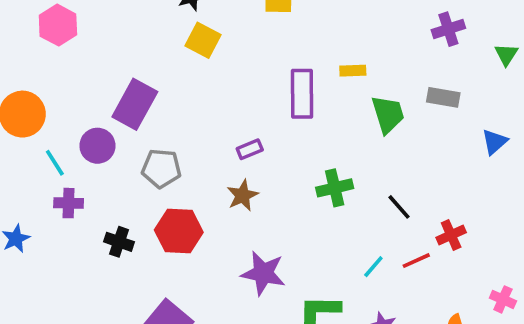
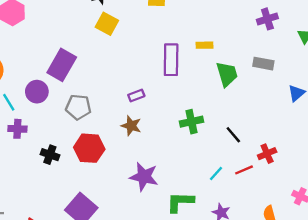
brown star: (243, 195) -> (131, 126), turned -30

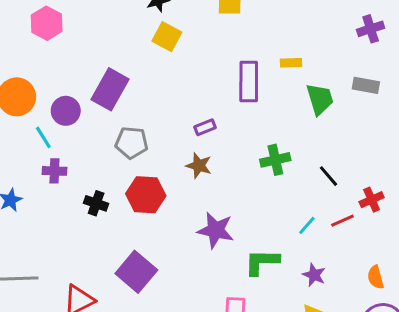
purple circle: (37, 92) -> (66, 111), moved

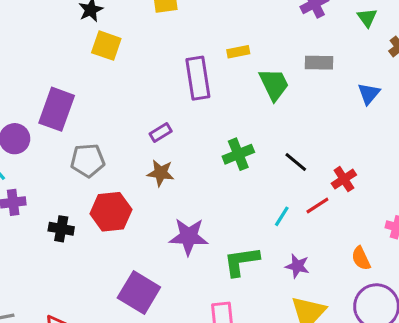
purple square: (136, 272) -> (139, 292), moved

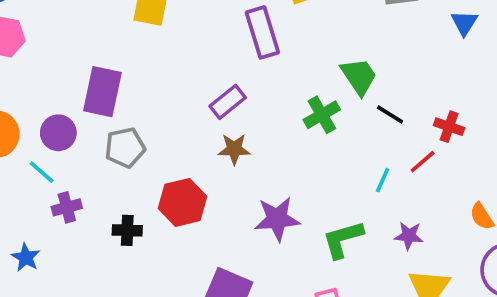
green trapezoid: (274, 84) -> (359, 76), moved
purple rectangle: (161, 132) -> (228, 102), size x1.4
gray pentagon: (88, 160) -> (125, 148), moved
red cross: (344, 179) -> (449, 127), turned -30

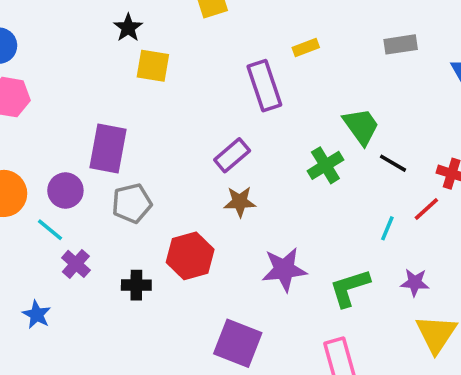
purple cross: (67, 207) -> (76, 264), turned -32

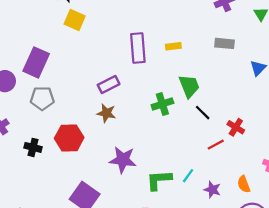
yellow rectangle: (306, 48) -> (173, 46), moved
cyan line: (387, 228) -> (188, 176), moved
purple star: (415, 282) -> (212, 190), moved

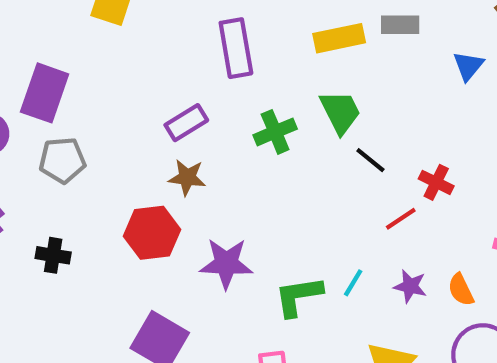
yellow rectangle: (173, 46) -> (339, 38), moved, size x1.6
green cross: (162, 104) -> (275, 132), moved
red hexagon: (69, 138) -> (152, 233), moved
purple star: (212, 190) -> (410, 286), moved

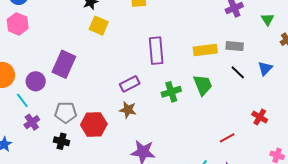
gray pentagon: (62, 160) -> (66, 112), moved
black line: (370, 160) -> (238, 72), moved
red cross: (436, 182) -> (260, 117), moved
red hexagon: (152, 233) -> (94, 124), moved

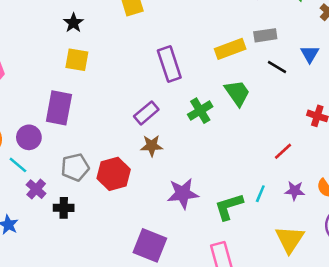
yellow square: (99, 26) -> (77, 60), moved
black cross: (62, 141) -> (64, 208), moved

